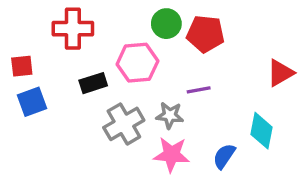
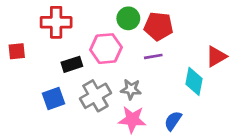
purple line: (199, 90) -> (153, 56), moved
blue square: (32, 102) -> (53, 98), moved
cyan diamond: (262, 131) -> (194, 81), moved

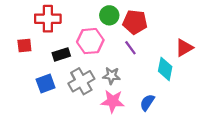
red square: (17, 51) -> (24, 46), moved
purple line: (153, 56) -> (130, 48), turned 64

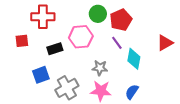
red pentagon: (135, 22) -> (121, 20), turned -30
cyan diamond: (165, 69) -> (134, 59), moved
gray cross: (81, 81) -> (67, 88), moved

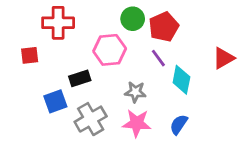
black rectangle: (55, 49) -> (80, 78), moved

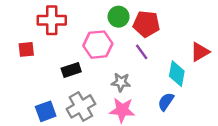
red pentagon: (164, 27) -> (146, 24), turned 30
cyan diamond: (181, 80) -> (177, 74), moved
blue square: (55, 101) -> (46, 111), moved
blue semicircle: (179, 124) -> (166, 102), moved

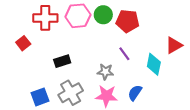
pink hexagon: (98, 45) -> (78, 16), moved
red square: (26, 49) -> (23, 43), turned -32
purple line: (142, 52) -> (124, 54), moved
blue semicircle: (166, 102) -> (135, 93), moved

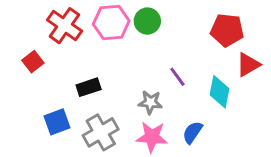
red cross: (45, 18) -> (65, 26), turned 35
red pentagon: (128, 21) -> (227, 30), moved
blue square: (40, 97) -> (57, 122), moved

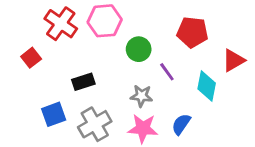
green circle: (147, 21) -> (139, 49), moved
red pentagon: (227, 30) -> (192, 32), moved

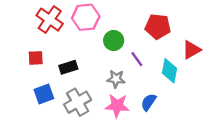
red square: (31, 58) -> (36, 58), moved, turned 35

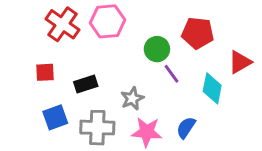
green circle: (114, 41) -> (157, 49), moved
gray star: (116, 79) -> (132, 98), moved, turned -30
gray cross: (78, 102) -> (97, 128), turned 32

